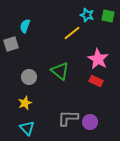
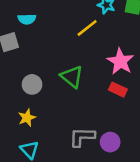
cyan semicircle: (25, 26) -> (27, 19), turned -112

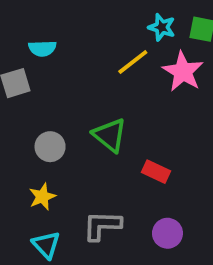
pink star: (120, 61) -> (183, 72), moved
red rectangle: (118, 90) -> (156, 172), moved
gray L-shape: (82, 137) -> (102, 226), moved

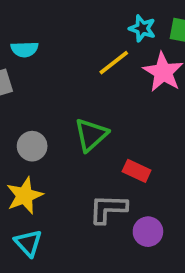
green triangle: (110, 135) -> (91, 135), turned 39
yellow star: (42, 197) -> (25, 196), size x1.4
gray L-shape: (102, 226) -> (108, 209), moved

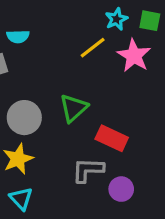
cyan star: (142, 28) -> (116, 19), turned 30
gray circle: (32, 146) -> (24, 118), size x1.4
red rectangle: (137, 171) -> (112, 138), size x1.4

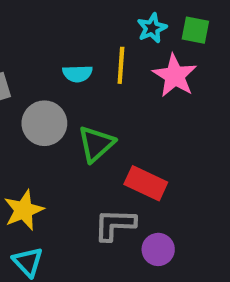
cyan semicircle: (18, 37) -> (77, 74), moved
yellow line: (93, 48) -> (121, 65), turned -48
gray circle: (24, 118) -> (44, 123), moved

